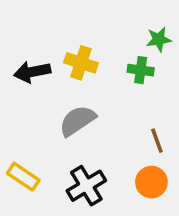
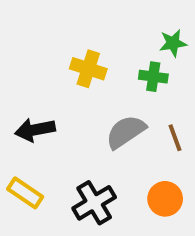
black arrow: (32, 72) -> (35, 130), moved
gray semicircle: (77, 121) -> (126, 132), moved
brown line: (157, 141) -> (175, 138), moved

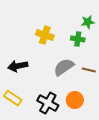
brown line: (175, 138) -> (89, 70), turned -56
orange circle: (165, 199) -> (75, 100), moved
black cross: (94, 203) -> (48, 103), turned -30

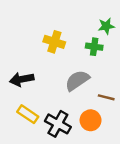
brown line: (89, 70) -> (106, 97), moved
yellow rectangle: (13, 98) -> (28, 114), moved

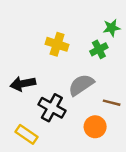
green cross: (94, 47) -> (99, 49), turned -35
yellow rectangle: (28, 114) -> (27, 134), moved
black cross: (58, 124) -> (52, 108), moved

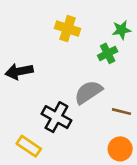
yellow cross: (57, 44) -> (68, 29), moved
black arrow: (23, 84) -> (19, 71), moved
orange circle: (95, 127) -> (120, 149), moved

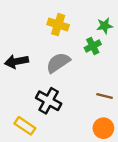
gray semicircle: (88, 92) -> (58, 63), moved

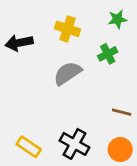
green star: (105, 26) -> (117, 19), moved
black arrow: (16, 61) -> (19, 43), moved
black cross: (49, 101) -> (74, 144), moved

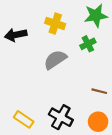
green star: (117, 19) -> (96, 16), size x1.5

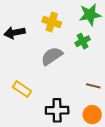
black cross: (61, 117) -> (57, 110), turned -30
yellow rectangle: (24, 119) -> (22, 89), moved

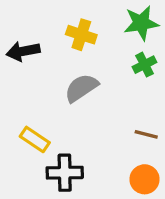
green cross: (83, 41) -> (145, 65), moved
black cross: (57, 110) -> (65, 173), moved

